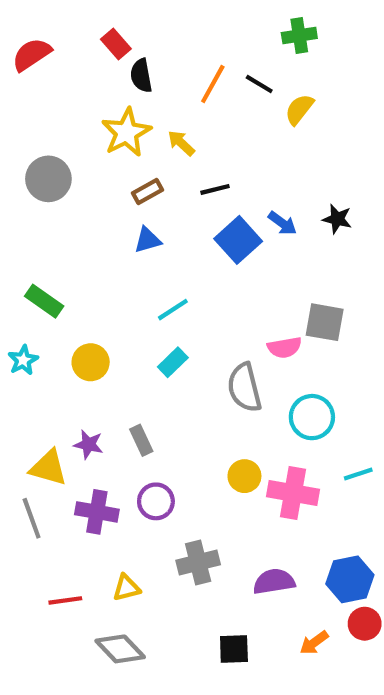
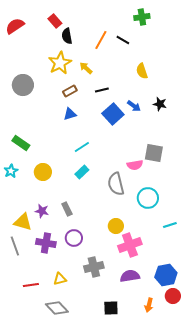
yellow semicircle: (299, 109) -> (142, 71), moved, turned -56
pink cross: (293, 493) -> (130, 245), moved, turned -30
orange arrow: (314, 643) -> (149, 305), turned -40

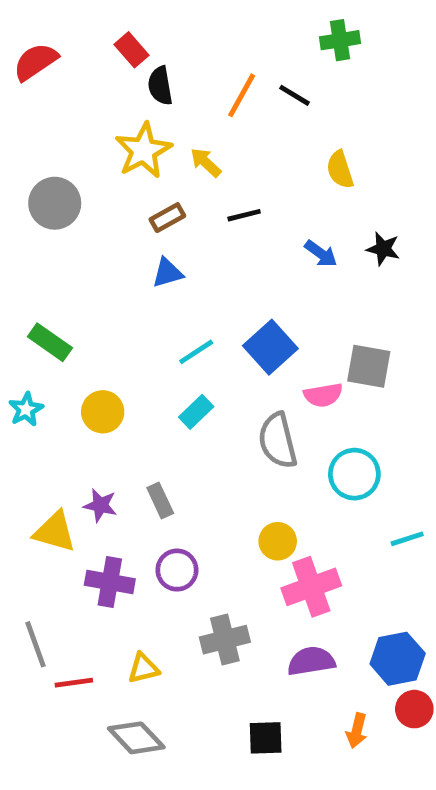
blue square: (113, 114) -> (270, 347), moved
gray line: (15, 246) -> (36, 644), moved

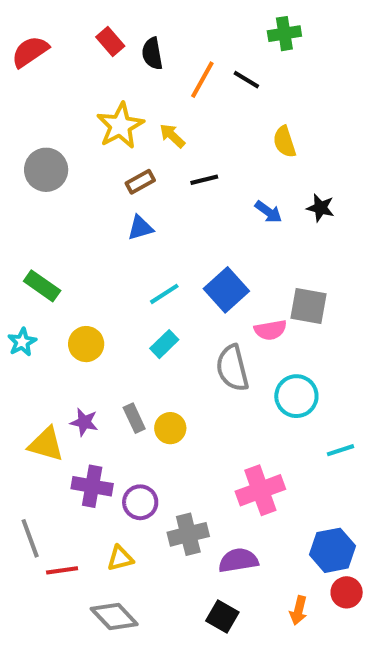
black semicircle: (160, 86) -> (152, 54), moved
yellow circle: (278, 541) -> (170, 428), moved
purple circle: (177, 570) -> (140, 502), moved
purple semicircle: (311, 661) -> (238, 560), moved
black square: (266, 738) -> (222, 616), turned 32

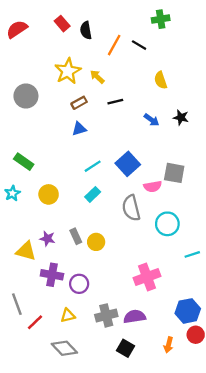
gray cross: (188, 534) -> (106, 315), moved
red line: (62, 570) -> (35, 322), turned -36

